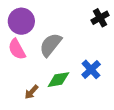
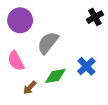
pink semicircle: (17, 49) -> (16, 61), moved

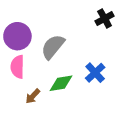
purple circle: (20, 20) -> (17, 36), moved
pink semicircle: (16, 61) -> (17, 67), turned 30

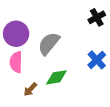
blue cross: (95, 73) -> (97, 60), moved

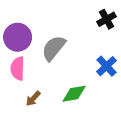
green diamond: (56, 77) -> (74, 94), moved

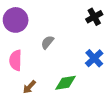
purple circle: (18, 37) -> (16, 20), moved
gray semicircle: (54, 48) -> (47, 42), size x0.6

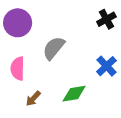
gray semicircle: (47, 42) -> (54, 48), size x1.5

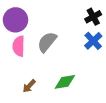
blue cross: (106, 66) -> (93, 41), moved
pink semicircle: (18, 68) -> (19, 46), moved

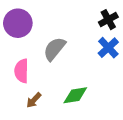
pink semicircle: (19, 46) -> (22, 71), moved

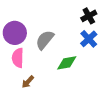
purple circle: (18, 23) -> (15, 33), moved
green diamond: (75, 95) -> (67, 63), moved

